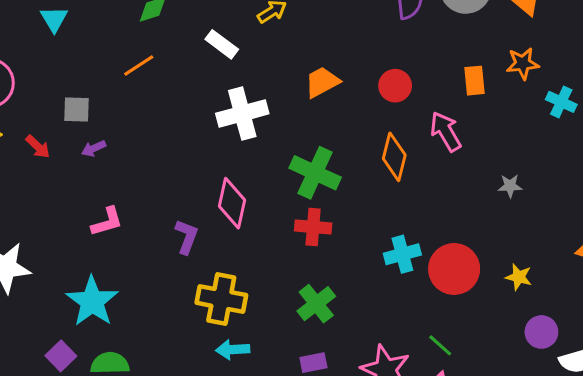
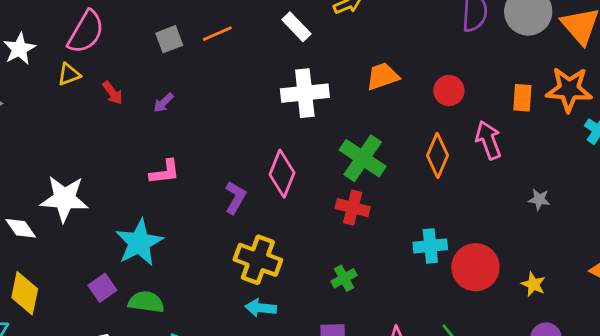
orange star: (523, 63) -> (569, 89), size x1.5
gray square: (77, 109) -> (169, 39), moved, turned -32
purple arrow: (94, 148) -> (163, 103), turned -30
green cross: (316, 304) -> (344, 278), size x0.7

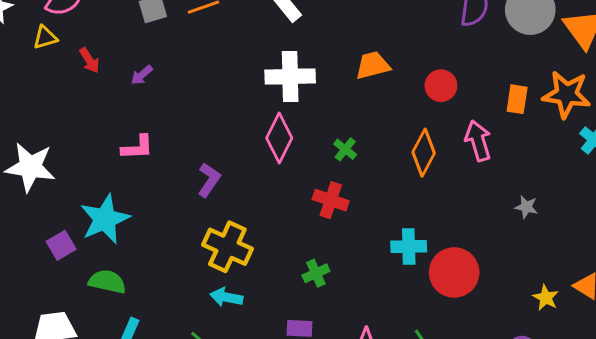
green cross: (363, 158) -> (345, 149), size x0.5
pink diamond: (282, 174) -> (279, 138), moved
yellow star: (533, 284) -> (546, 298), moved
purple square: (102, 288) -> (61, 245), moved

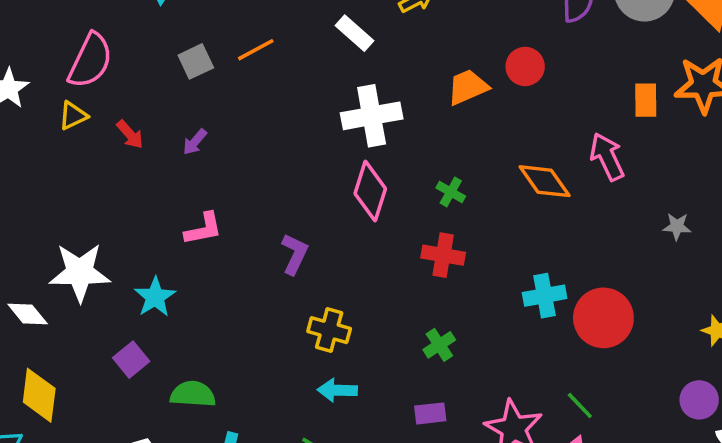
red circle: (441, 86) -> (525, 66), moved
orange diamond: (424, 153) -> (545, 181), turned -54
cyan star: (105, 219) -> (155, 297), moved, size x0.7
yellow cross: (227, 247) -> (329, 330), size x0.7

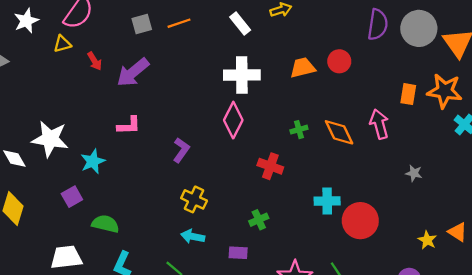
purple arrow: (195, 142) -> (133, 72), size x2.0
green cross: (451, 192) -> (299, 130), moved, turned 35
purple rectangle: (430, 413) -> (238, 253), moved

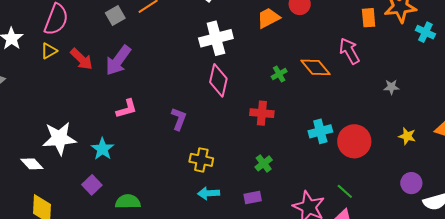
red arrow: (95, 61) -> (81, 59), size x1.4
yellow star: (427, 240) -> (407, 136), moved

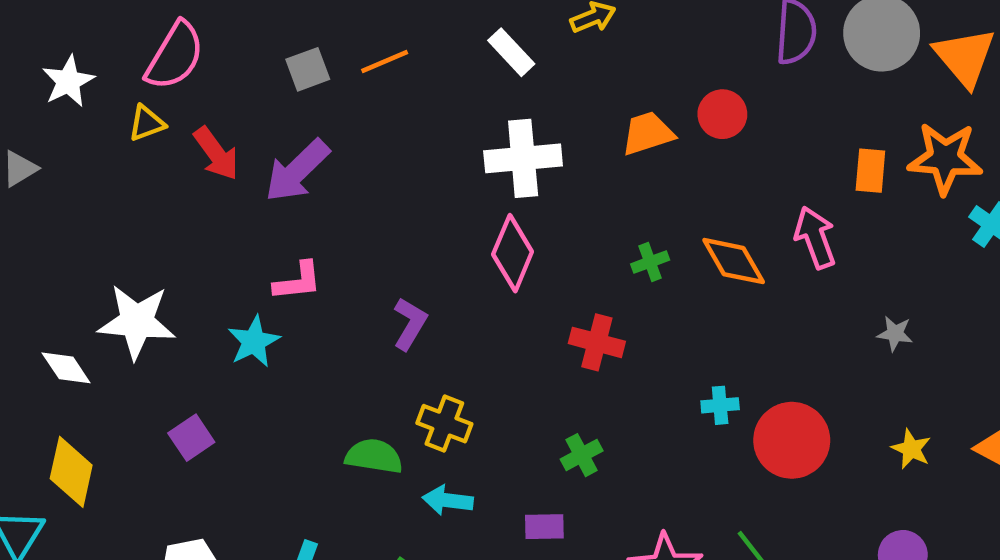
cyan cross: (320, 131) -> (720, 405), size x0.7
cyan star: (102, 149) -> (254, 342), moved
green semicircle: (128, 202) -> (374, 456), moved

